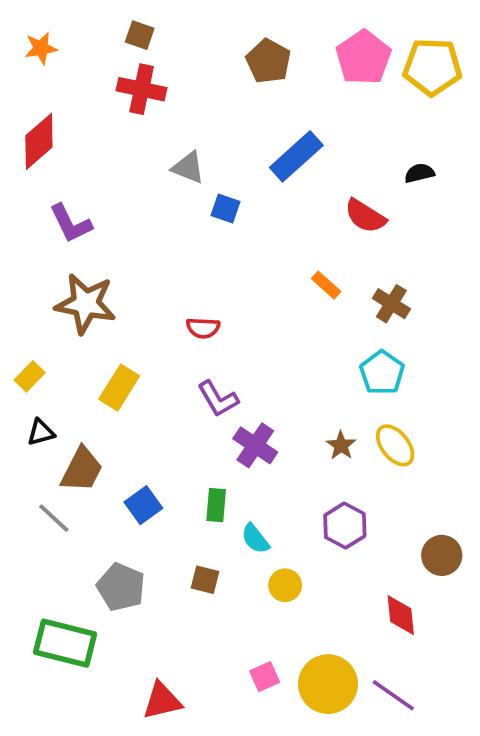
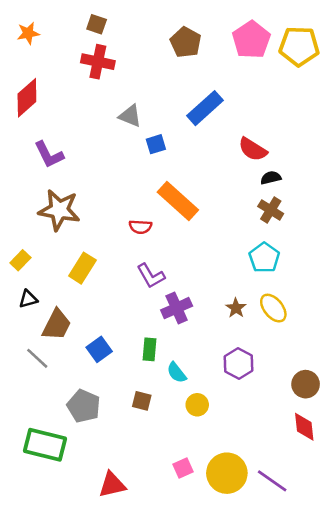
black semicircle: (419, 173) -> (271, 178), moved
blue square: (225, 209) -> (156, 144), turned -36
orange rectangle: (326, 285) -> (178, 201), moved, size x2.0
purple cross: (255, 445) -> (177, 308), turned 32
red diamond: (401, 615) -> (304, 427), moved

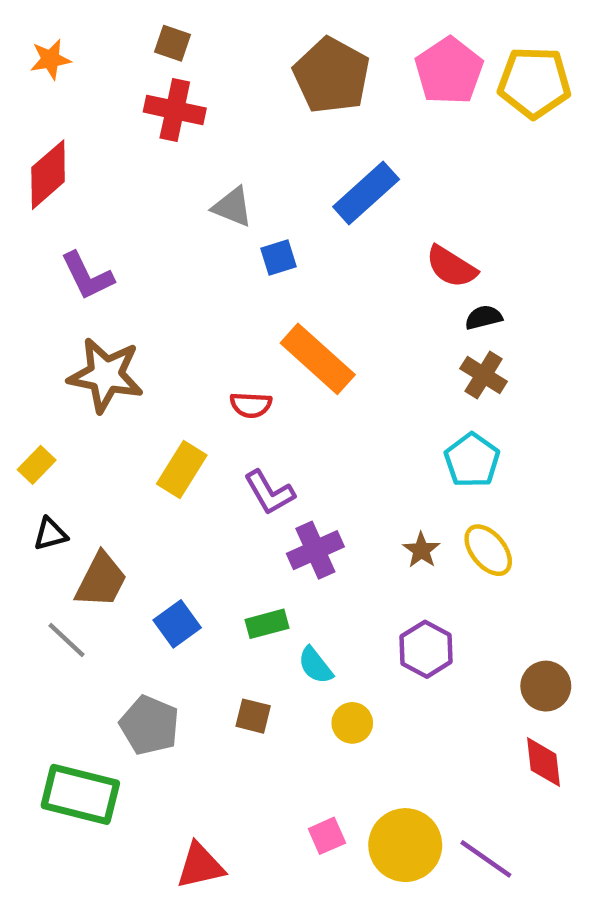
brown pentagon: (186, 42) -> (332, 75), size x1.4
yellow rectangle: (82, 268) -> (182, 469), moved
green rectangle: (149, 349) -> (267, 624), turned 70

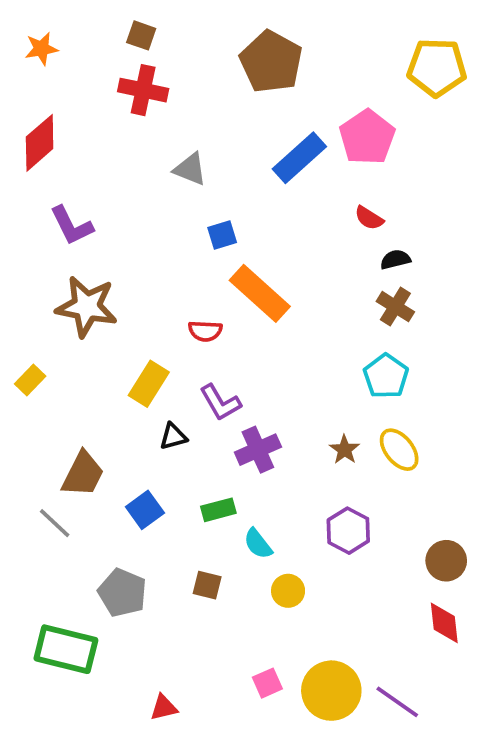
pink pentagon: (449, 71) -> (367, 137), moved
blue square: (279, 257) -> (222, 235), moved
red semicircle: (451, 267) -> (369, 218), size x0.7
black triangle: (50, 534) -> (173, 436), moved
red triangle: (200, 866) -> (164, 708), size x0.7

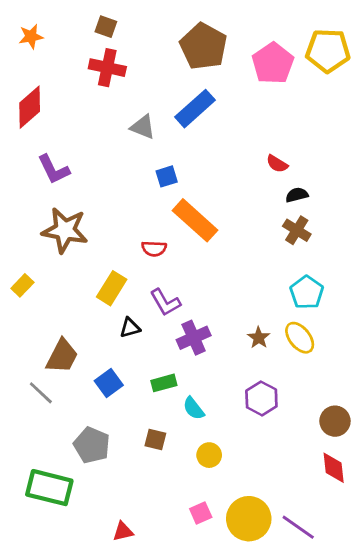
pink pentagon: (367, 137) -> (273, 63), moved
blue rectangle: (299, 158) -> (195, 109), moved
cyan pentagon: (386, 376) -> (307, 292), moved
yellow circle: (288, 591) -> (209, 455), moved

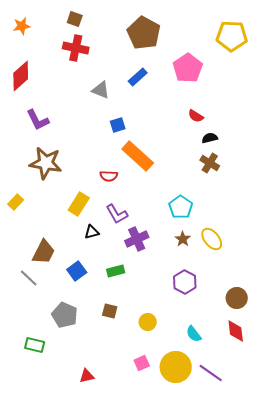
pink pentagon: (273, 63) -> (188, 68), moved
blue rectangle: (195, 109) -> (138, 77), size x0.7
cyan pentagon: (307, 292) -> (181, 207), moved
cyan semicircle: (194, 408) -> (194, 334), moved
green rectangle: (49, 488) -> (35, 345), size x0.6

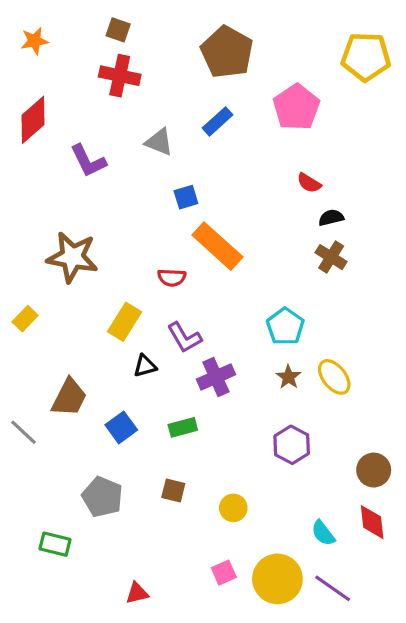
purple L-shape: (38, 120) -> (88, 161), moved
gray line: (29, 278) -> (23, 432), moved
cyan semicircle: (194, 334) -> (323, 533), moved

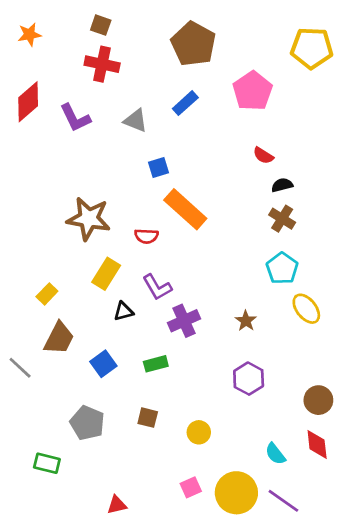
purple L-shape: (88, 161) -> (75, 118), moved
brown star: (72, 257) -> (89, 219), moved
yellow rectangle: (25, 319) -> (47, 294), moved
cyan pentagon: (285, 326) -> (282, 268), moved
yellow ellipse: (334, 377) -> (306, 309), moved

